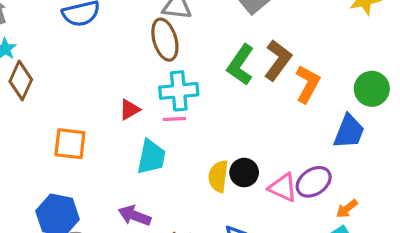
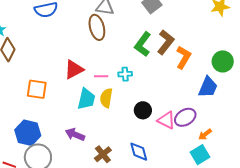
cyan cross: (179, 91) -> (125, 74), moved, size x0.6
red triangle: (129, 110) -> (74, 70), size x1.5
yellow semicircle: (218, 176) -> (106, 98), moved

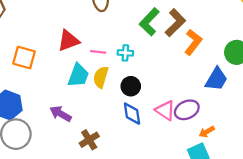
black circle: (143, 110) -> (131, 86), moved
blue diamond: (139, 152) -> (132, 114), moved

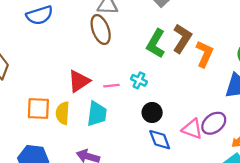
cyan cross: (125, 53) -> (139, 80), turned 35
yellow semicircle: (101, 77) -> (63, 113), moved

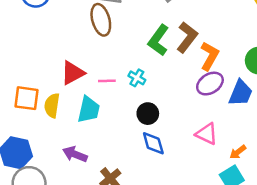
purple ellipse: (214, 123) -> (210, 84), moved
pink triangle: (192, 129) -> (207, 134), moved

